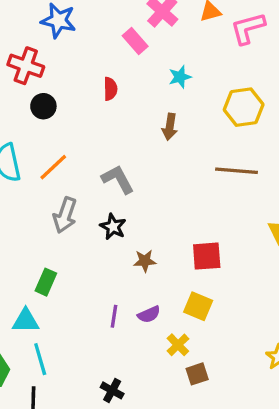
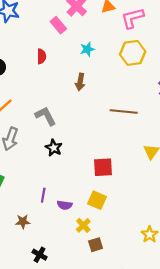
yellow hexagon: (244, 107) -> (133, 53), moved
black star: (113, 227) -> (54, 148), moved
brown star: (145, 261) -> (23, 222), moved
purple semicircle: (149, 314) -> (65, 205), turned 32
purple line: (114, 316) -> (43, 195), moved

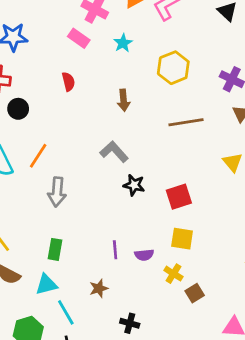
cyan star: (87, 49) -> (123, 43), moved
yellow hexagon: (133, 53) -> (173, 68), moved
gray L-shape: (45, 116) -> (114, 152), moved
black star: (54, 148) -> (134, 185), moved

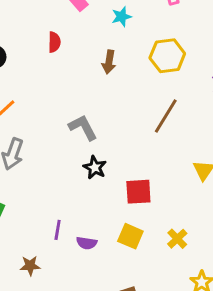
brown arrow: (124, 100) -> (109, 62), moved
brown line: (186, 122) -> (166, 116), turned -64
yellow cross: (173, 274) -> (177, 239), moved

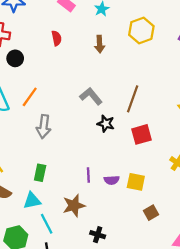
brown line: (166, 116) -> (133, 99), moved
yellow square: (130, 236) -> (136, 182), moved
brown star: (30, 266) -> (74, 206), size x1.5

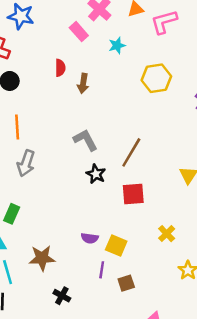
brown arrow: (100, 44) -> (83, 83), moved
orange line: (30, 97) -> (17, 127), turned -50
purple line: (88, 175) -> (102, 270), moved

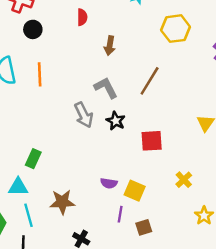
brown arrow: (83, 83) -> (110, 46), moved
brown line: (131, 152) -> (150, 81), moved
gray arrow: (26, 163) -> (84, 115), moved, turned -45

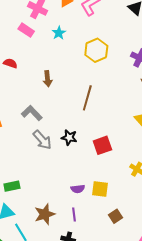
red semicircle: (82, 17) -> (10, 63), moved, turned -56
gray L-shape: (106, 88) -> (32, 113), moved
green rectangle: (33, 159) -> (12, 186), turned 70
purple line: (120, 214) -> (74, 214), moved

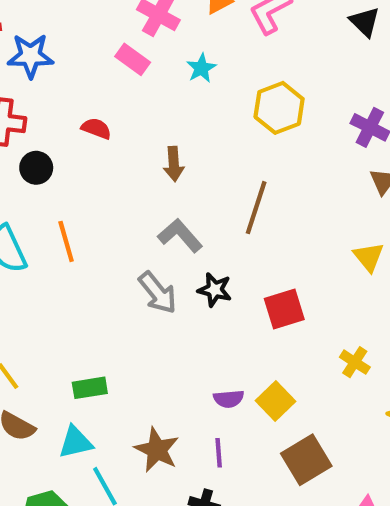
gray L-shape: (32, 113) -> (180, 236), moved
yellow square: (100, 189) -> (276, 401), turned 36
brown star: (45, 214) -> (157, 450), turned -30
brown square: (116, 216) -> (306, 460), size x1.6

